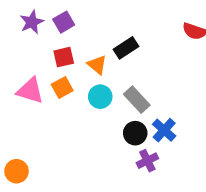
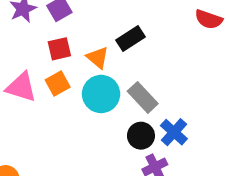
cyan circle: (100, 97) -> (101, 94), size x1.4

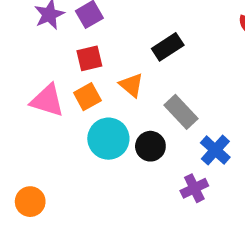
orange triangle: (98, 58) -> (131, 85), moved
cyan circle: (101, 94) -> (108, 139), moved
black circle: (141, 136) -> (150, 146), moved

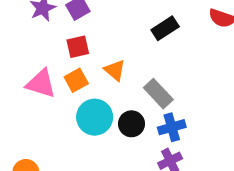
black rectangle: (168, 47) -> (165, 28), moved
blue cross: (215, 150) -> (172, 127), moved, turned 32

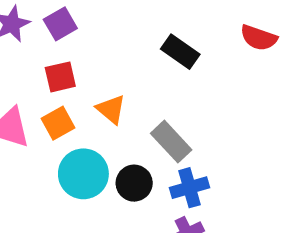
black rectangle: (165, 28) -> (180, 52), turned 68

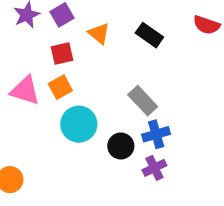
orange triangle: (111, 109) -> (99, 33), moved
black circle: (134, 183) -> (121, 146), moved

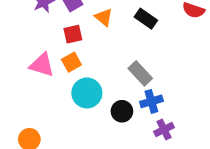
purple cross: (154, 168) -> (164, 129), moved

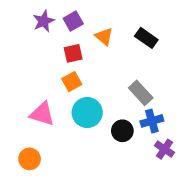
pink triangle: (42, 65) -> (42, 114), moved
purple cross: (164, 129) -> (165, 149), turned -30

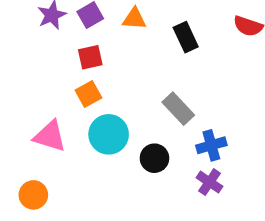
orange triangle: (104, 37) -> (134, 19), moved, turned -36
black rectangle: (146, 38) -> (186, 37), turned 30
blue cross: (152, 121) -> (211, 145), moved

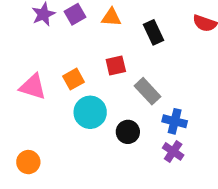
red square: (90, 57) -> (116, 66), moved
pink triangle: (50, 136) -> (33, 87), moved
blue cross: (211, 145) -> (175, 121), turned 30

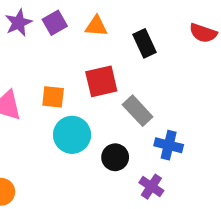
red square: (116, 66) -> (101, 81), size x1.4
orange square: (74, 79) -> (53, 97), turned 35
purple cross: (173, 151) -> (151, 187), moved

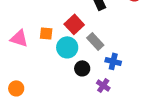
red square: (101, 81) -> (74, 24), turned -30
cyan circle: (72, 135) -> (67, 47), moved

